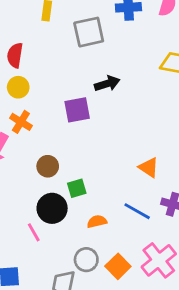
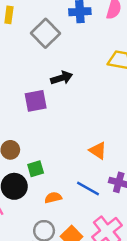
gray square: (89, 32) -> (45, 33), turned -32

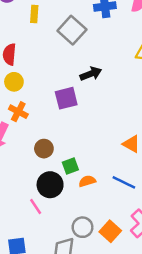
orange semicircle: (53, 198) -> (87, 181), moved

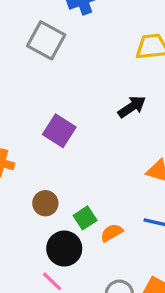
black arrow: (91, 74) -> (132, 107), moved
purple square: (66, 98) -> (59, 131), turned -30

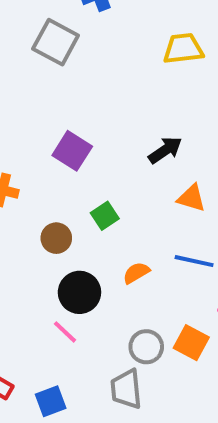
black arrow: (132, 107) -> (165, 150), moved
green square: (85, 218) -> (105, 216), moved

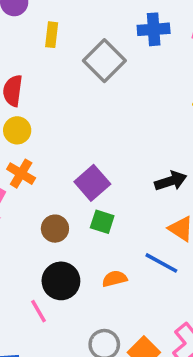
purple square: (72, 151) -> (92, 183), moved
green square: (105, 216) -> (102, 222), turned 35
blue line: (194, 261) -> (161, 263), moved

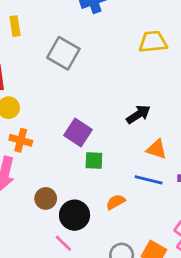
gray square: (104, 61) -> (63, 53), moved
brown circle: (55, 229) -> (46, 198), moved

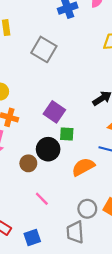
orange semicircle: (116, 202) -> (83, 167), size x1.5
black circle: (75, 215) -> (48, 149), moved

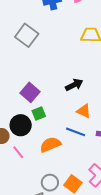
green square: (67, 134) -> (39, 113), turned -32
pink line: (42, 199) -> (18, 152), moved

